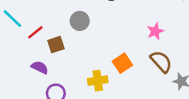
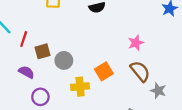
gray circle: (80, 21) -> (64, 60), moved
red line: (35, 32) -> (24, 39), turned -35

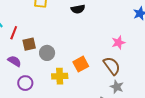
pink star: (136, 43) -> (118, 42), moved
gray star: (158, 91) -> (117, 87), moved

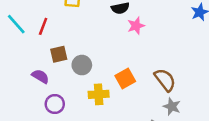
red line: (14, 33) -> (43, 26), moved
pink star: (118, 42) -> (136, 26), moved

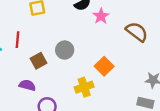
gray circle: (82, 65) -> (65, 50), moved
brown semicircle: (165, 80) -> (137, 32), moved

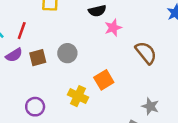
purple semicircle: (27, 85) -> (14, 55), moved, turned 119
yellow cross: (84, 87) -> (78, 96), turned 30

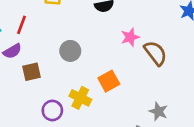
pink star: (113, 28) -> (130, 37), moved
brown square: (38, 58) -> (32, 72), moved
purple circle: (35, 107) -> (52, 110), moved

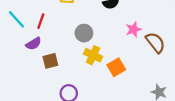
gray circle: (70, 51) -> (84, 33), moved
yellow cross: (80, 98) -> (93, 55), moved

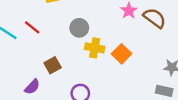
red line: (41, 21) -> (32, 27), turned -56
purple semicircle: (34, 44) -> (32, 87), moved

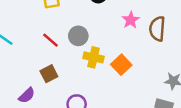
brown semicircle: (155, 18) -> (157, 29), turned -125
red line: (32, 27) -> (50, 40), moved

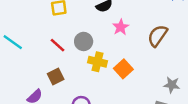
pink star: (131, 20) -> (121, 27), moved
brown semicircle: (157, 29) -> (157, 36), turned 30

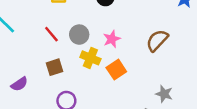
pink star: (121, 27) -> (112, 39), moved
brown square: (56, 77) -> (54, 67), moved

